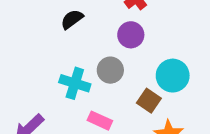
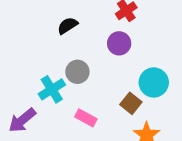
gray circle: (110, 70) -> (77, 72), moved
cyan cross: (75, 83) -> (52, 89), moved, turned 36

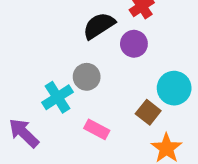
black semicircle: (68, 26) -> (99, 26), moved, size x1.4
purple arrow: (22, 120) -> (24, 133), turned 84

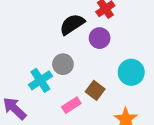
brown square: (148, 112) -> (95, 90), moved
pink rectangle: (97, 129) -> (71, 105), turned -60

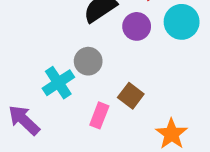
cyan circle: (131, 72) -> (182, 22), moved
pink rectangle: (71, 105) -> (99, 115), turned -36

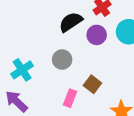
cyan cross: (58, 83) -> (22, 70), moved

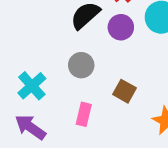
pink rectangle: (70, 98) -> (84, 114), moved

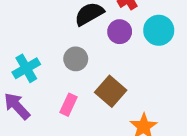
brown square: (125, 91) -> (111, 91), size x1.4

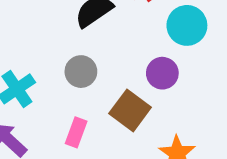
purple circle: (120, 32) -> (162, 73), moved

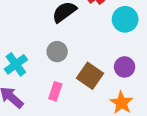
purple circle: (162, 73) -> (125, 67), moved

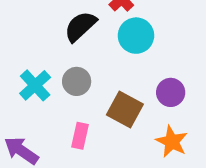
cyan circle: (125, 19) -> (136, 36), moved
cyan cross: (16, 64) -> (35, 85), moved

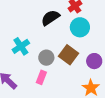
gray circle: (77, 81) -> (46, 58), moved
brown square: (125, 110) -> (69, 55), moved

